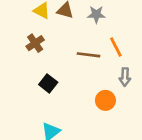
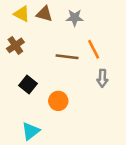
orange circle: (105, 100) -> (58, 101), moved

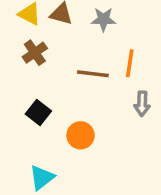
brown cross: (15, 45) -> (35, 53), moved
orange line: (94, 49) -> (130, 63), turned 36

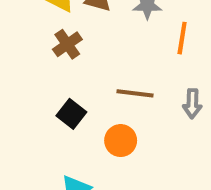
orange line: (130, 63) -> (182, 38), moved
brown line: (93, 74) -> (135, 93), moved

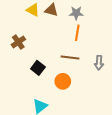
orange line: (182, 38) -> (77, 33), moved
brown cross: (67, 44) -> (18, 42), moved

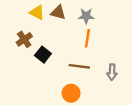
brown cross: (18, 42) -> (24, 39), moved
black square: (38, 68) -> (43, 55), moved

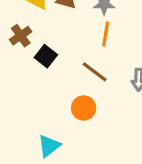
brown line: (79, 66) -> (95, 72), turned 30

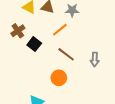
orange line: (106, 34) -> (60, 30), moved, turned 42

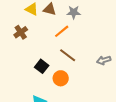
black square: (34, 44) -> (42, 66), moved
gray arrow: (95, 59) -> (104, 60), moved, turned 72

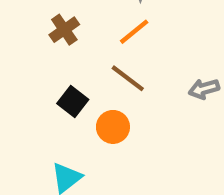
orange line: (62, 31) -> (134, 32), moved
brown cross: (21, 32) -> (64, 30), moved

